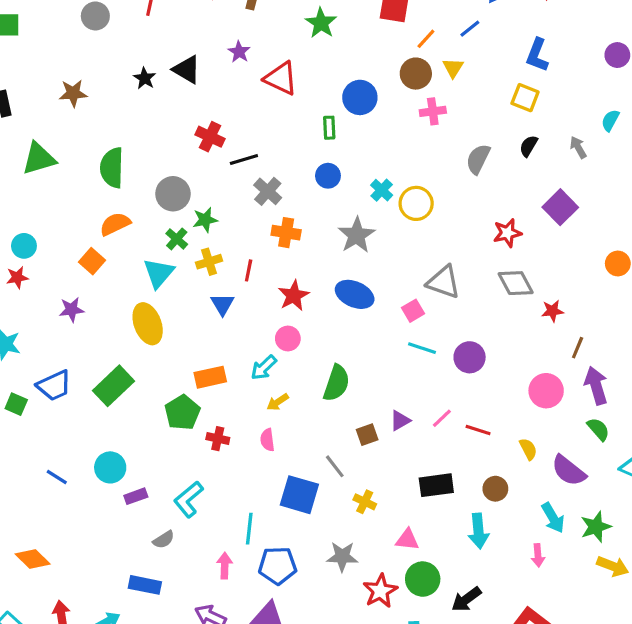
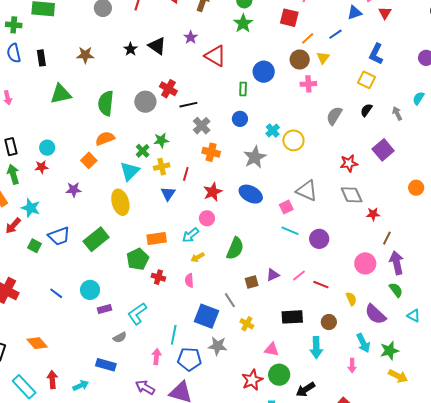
gray circle: (173, 194) -> (145, 102), moved
gray star: (342, 557) -> (218, 346), moved

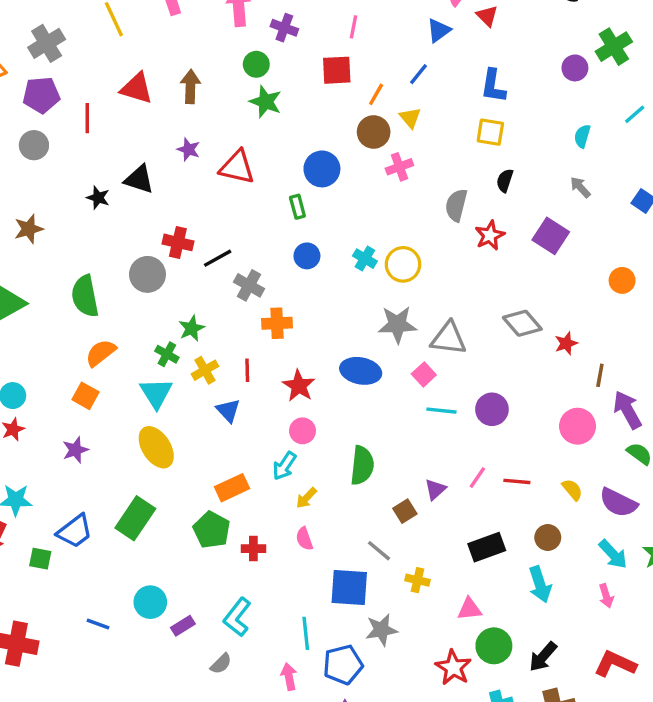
gray arrow: (397, 113) -> (580, 187), moved
gray star: (255, 157) -> (397, 324), moved, turned -30
red star: (349, 163) -> (490, 235), moved

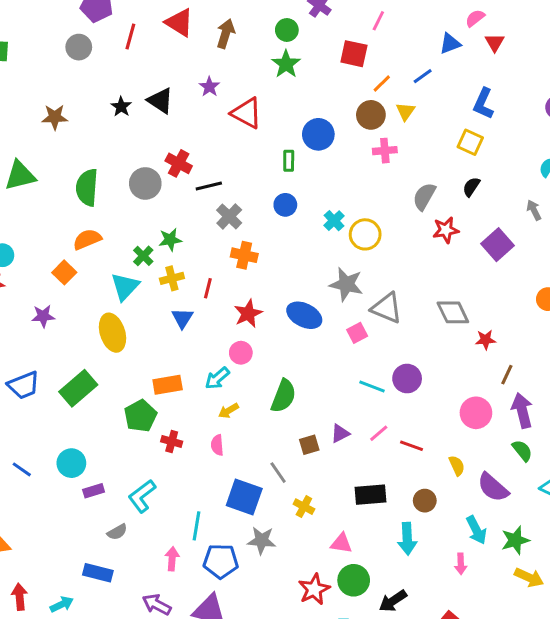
cyan line: (441, 411) -> (372, 387), moved

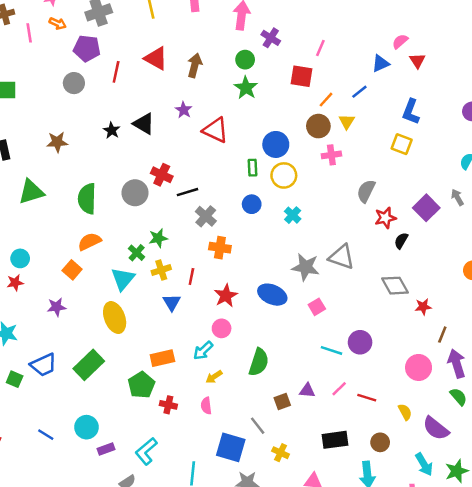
black semicircle: (471, 187) -> (401, 241), moved
yellow circle: (365, 234) -> (284, 175), moved
purple square: (498, 245) -> (426, 208), moved
gray triangle: (387, 308) -> (342, 257), moved
purple triangle: (340, 433) -> (307, 391), turned 35

